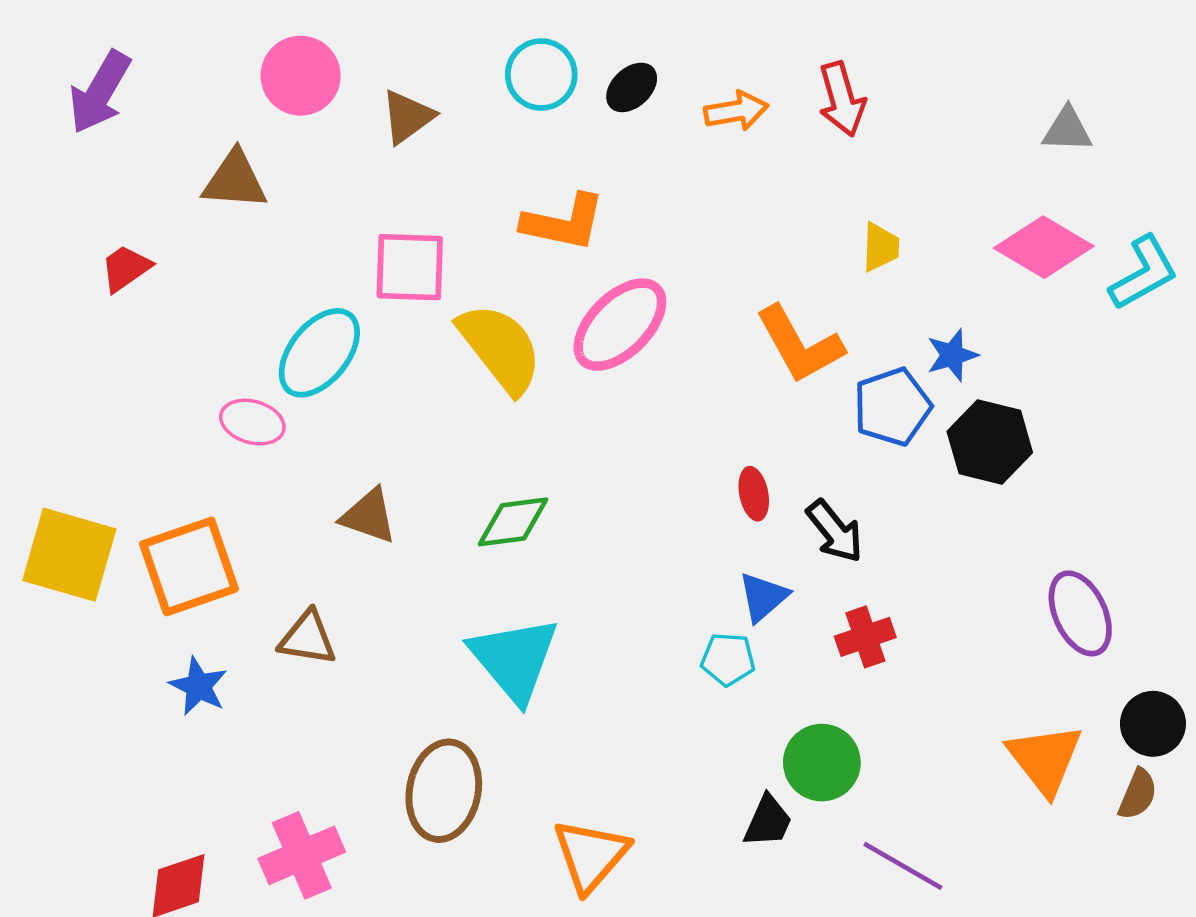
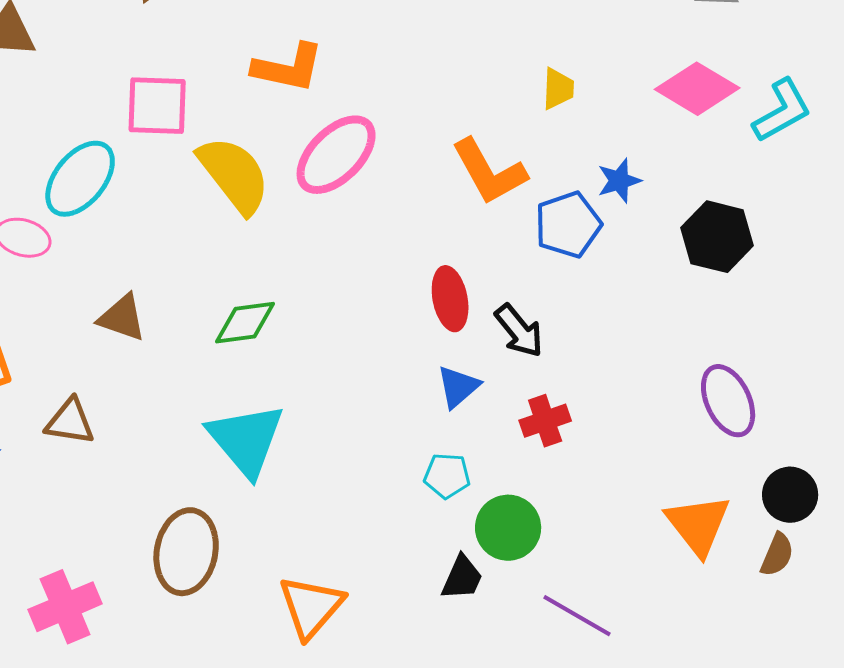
black hexagon: (990, 442) -> (717, 237), moved
red ellipse: (754, 494) -> (450, 299), size x1.4
cyan pentagon: (728, 659) -> (447, 476), moved

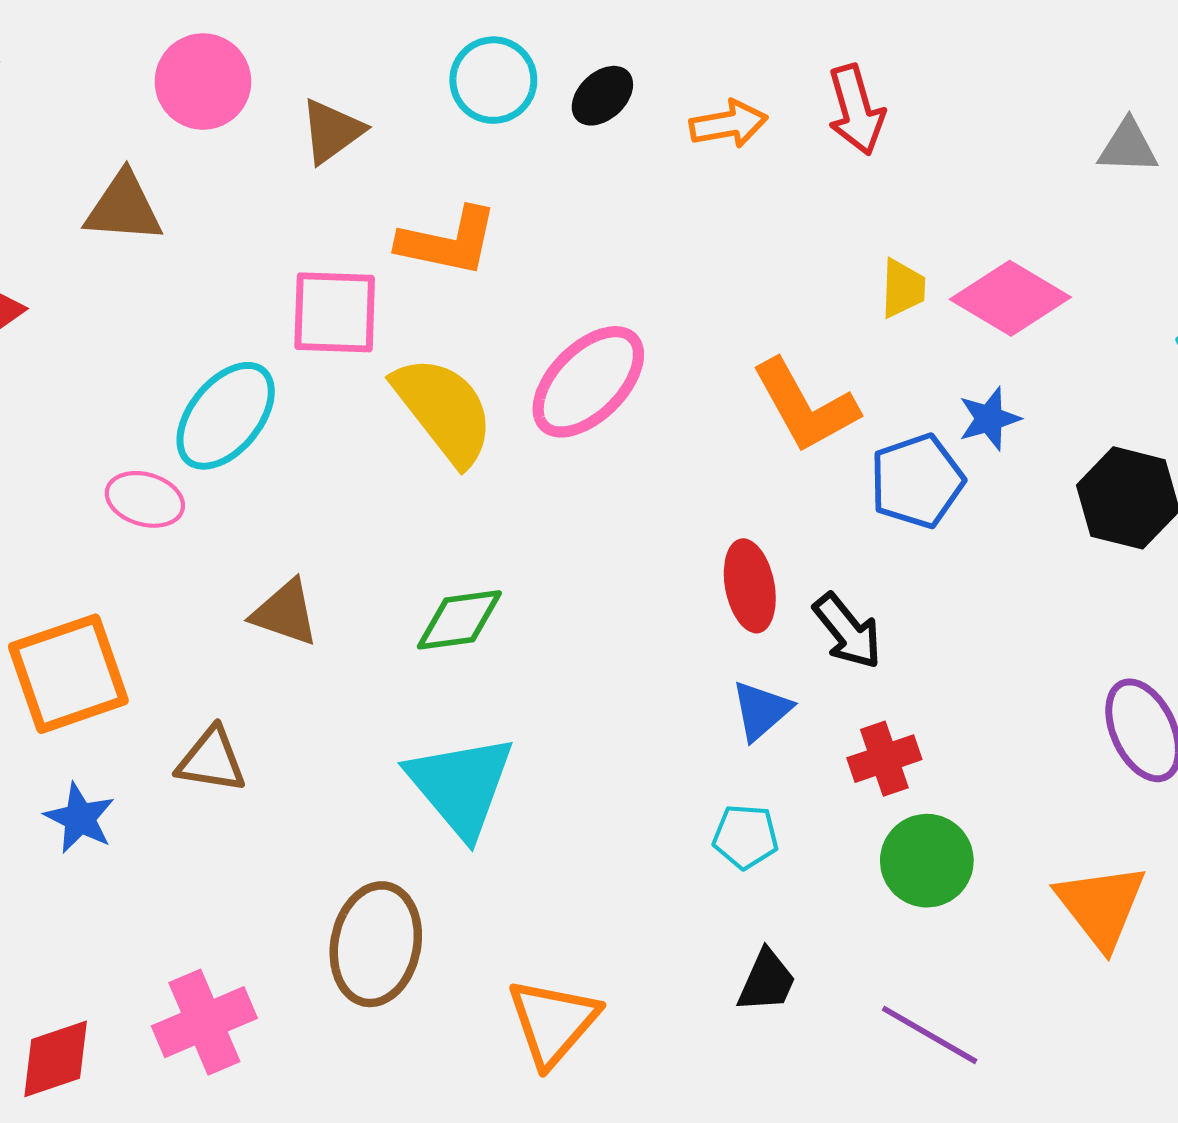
orange L-shape: (288, 68) -> (448, 242), moved
pink diamond: (697, 89) -> (1010, 298), moved
green circle: (508, 528) -> (927, 861), moved

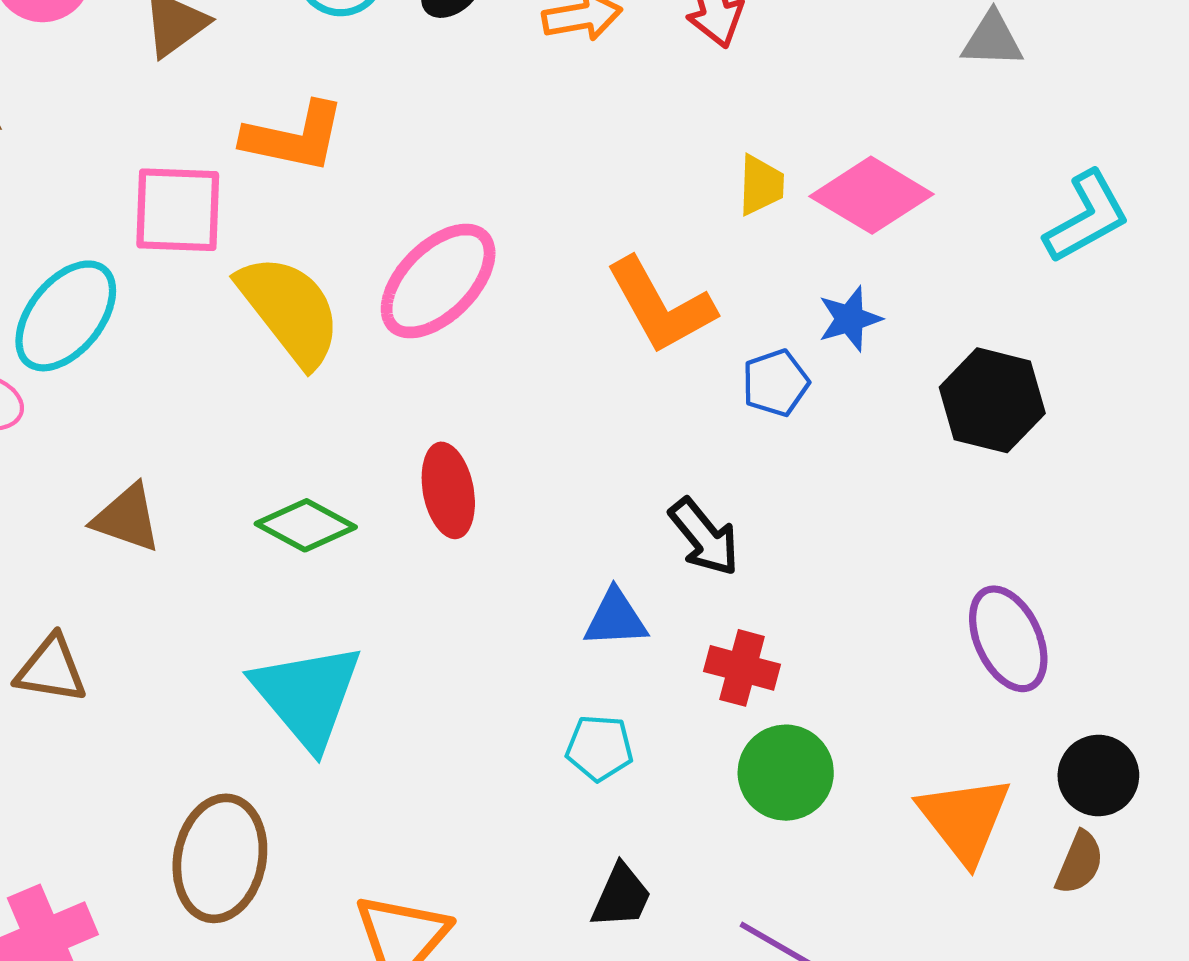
blue pentagon: (917, 481) -> (776, 383), size x0.7
red ellipse: (750, 586) -> (448, 490), moved
green diamond: (459, 620) -> (306, 525), turned 36
blue triangle: (761, 710) -> (616, 618), turned 38
red cross: (884, 759) -> (742, 668), turned 34

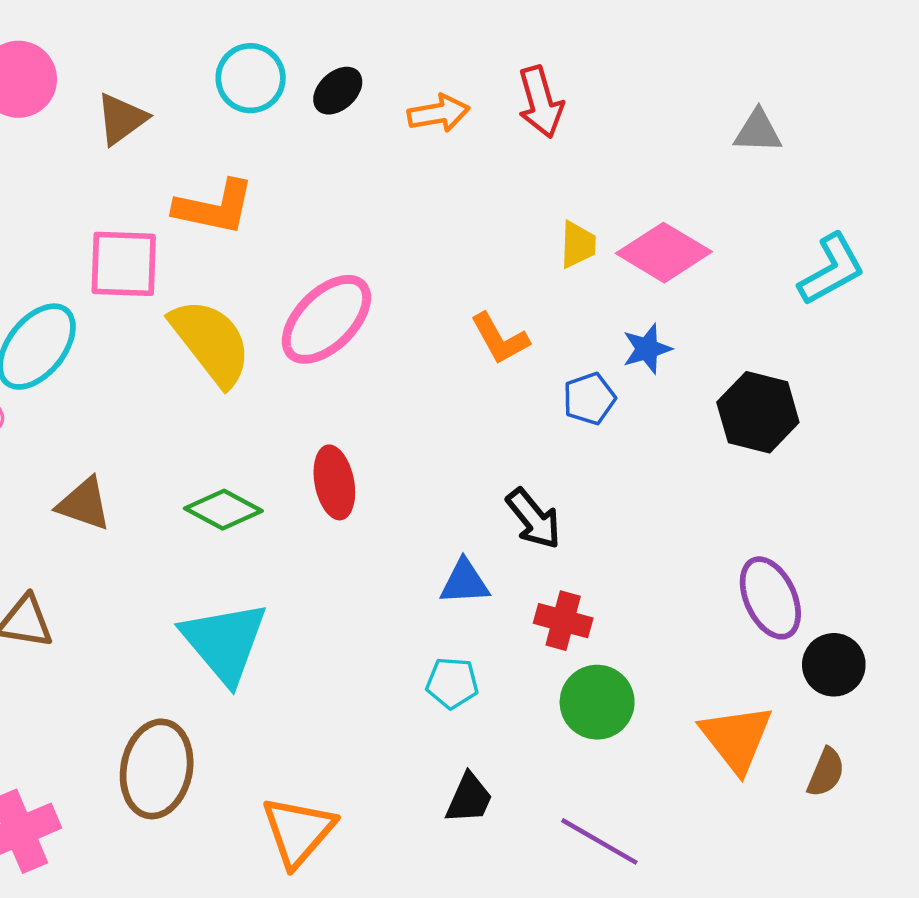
orange L-shape: (661, 306) -> (500, 339), size x0.7
black circle: (1098, 776) -> (834, 665), moved

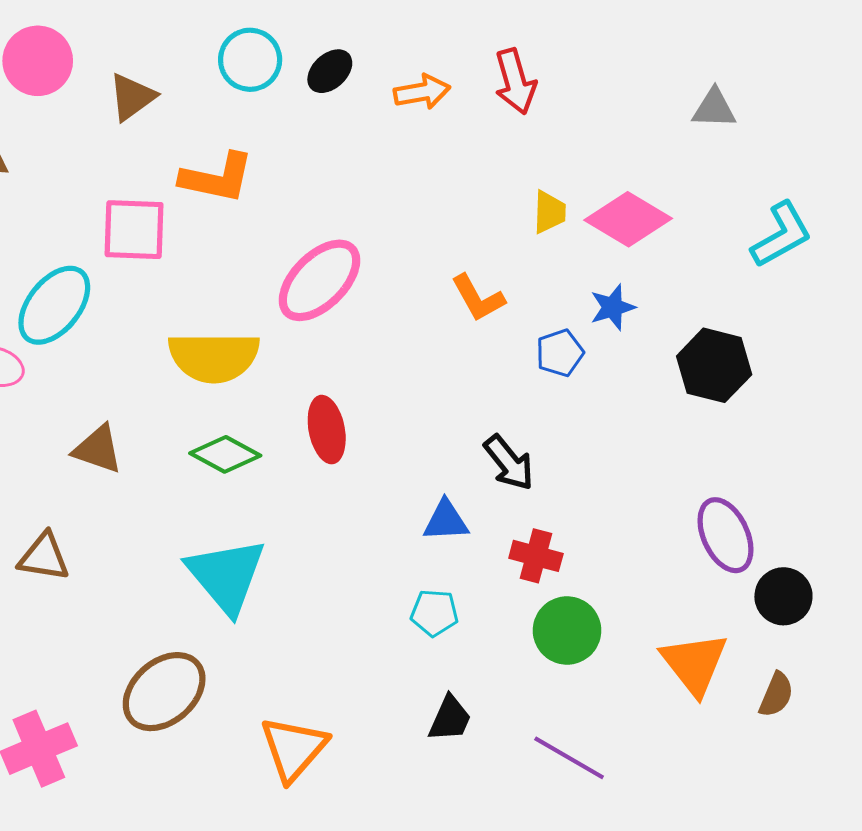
yellow semicircle: (211, 342) -> (214, 357), moved, turned 128
brown ellipse: (157, 769) -> (164, 692), turned 38

